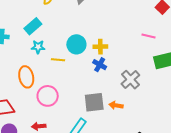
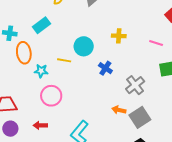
cyan star: (38, 47) -> (41, 71), moved
yellow cross: (100, 47) -> (119, 36), moved
orange ellipse: (26, 77) -> (24, 53), moved
gray square: (94, 102) -> (140, 117), moved, turned -30

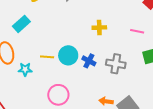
cyan circle: (84, 46) -> (68, 55), moved
gray cross: (135, 85) -> (116, 64), moved, turned -36
pink circle: (51, 96) -> (58, 95), moved

